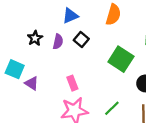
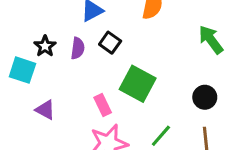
green square: (121, 59) -> (138, 84), moved
cyan square: (15, 69) -> (22, 70), moved

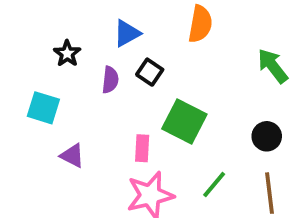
black star: (45, 46) -> (67, 53), moved
pink rectangle: (103, 105) -> (142, 148), turned 30

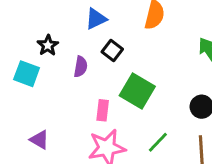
black star: (67, 53) -> (48, 45), moved
purple semicircle: (110, 80) -> (81, 67), moved
purple triangle: (72, 156) -> (39, 140), moved

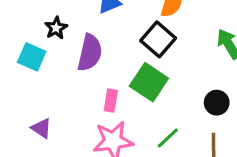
black square: (112, 50) -> (158, 39), moved, size x1.5
purple semicircle: (81, 67) -> (90, 53), size x1.6

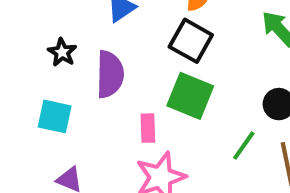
cyan square: (32, 57) -> (55, 116), moved
green line: (168, 138) -> (244, 145), moved

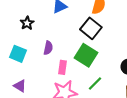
purple semicircle: (110, 74) -> (48, 48), moved, size x0.6
green line: (244, 145) -> (95, 84), moved

